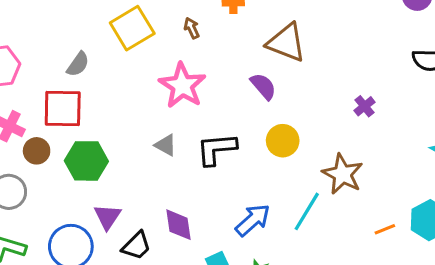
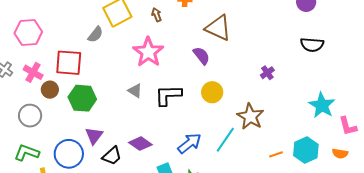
gray semicircle: (78, 64) -> (95, 34), moved
purple diamond: (178, 225) -> (140, 144), turned -50

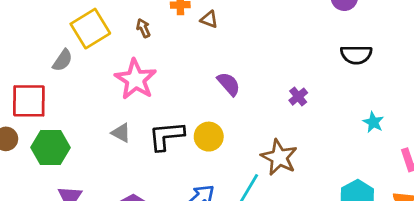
brown triangle: (218, 28) -> (209, 19), moved, size x0.5
purple semicircle: (201, 56) -> (229, 84), moved
yellow circle: (212, 92) -> (209, 137), moved
cyan star: (322, 105) -> (373, 122), moved, size x0.6

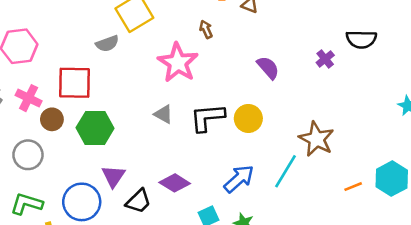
brown arrow: (143, 28) -> (206, 29), moved
black semicircle: (356, 55) -> (361, 39), moved
gray semicircle: (63, 60) -> (107, 44), turned 35
purple cross: (298, 97) -> (325, 59), moved

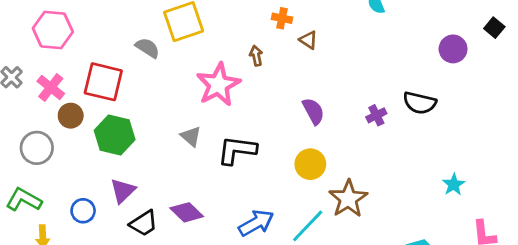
gray semicircle: (107, 44) -> (147, 48), turned -140
yellow circle: (248, 118) -> (310, 164), moved
blue circle: (82, 202) -> (83, 211), size x0.6

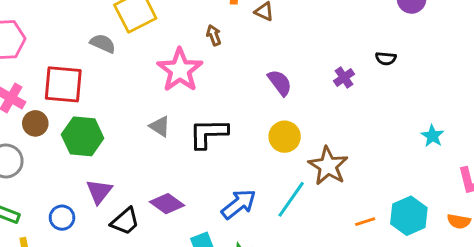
black semicircle: (420, 103) -> (386, 58), size x0.6

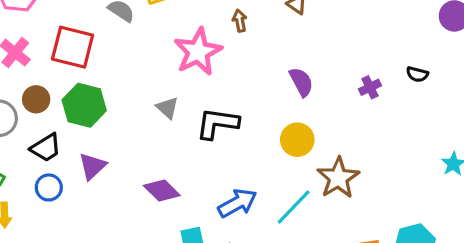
brown circle: (35, 123) -> (36, 99), moved
black trapezoid: (125, 221) -> (46, 148), moved

